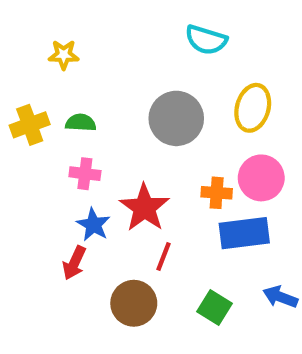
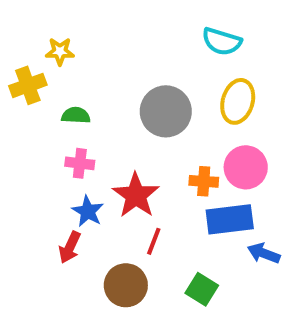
cyan semicircle: (206, 40) -> (222, 41), moved
yellow cross: (30, 125) -> (28, 85), moved
blue arrow: (280, 297) -> (264, 253), moved

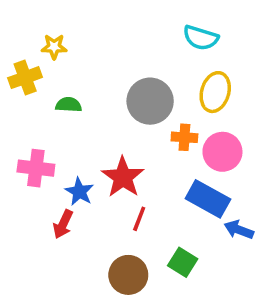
pink cross: (80, 163) -> (36, 168), moved, size x1.4
orange cross: (204, 181) -> (184, 137), moved
blue rectangle: (230, 219) -> (208, 199), turned 36
brown circle: (126, 285) -> (128, 275), moved

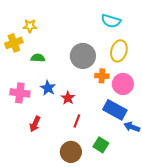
red star: (123, 177) -> (68, 98), size x0.6
blue star: (79, 192) -> (48, 88), moved

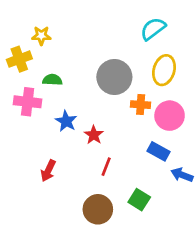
cyan semicircle: (111, 21) -> (153, 29), turned 126
pink cross: (20, 93) -> (28, 102), moved
blue rectangle: (115, 110) -> (158, 151), size x0.7

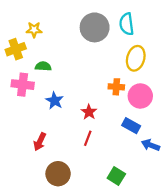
cyan semicircle: (153, 29) -> (127, 24), turned -60
gray circle: (114, 77) -> (95, 27), moved
red star: (94, 135) -> (89, 112), moved
green square: (139, 200) -> (116, 176), moved
brown circle: (98, 209) -> (58, 174), moved

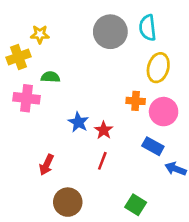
blue star: (55, 101) -> (78, 122), moved

